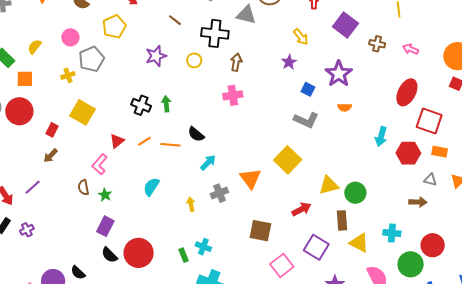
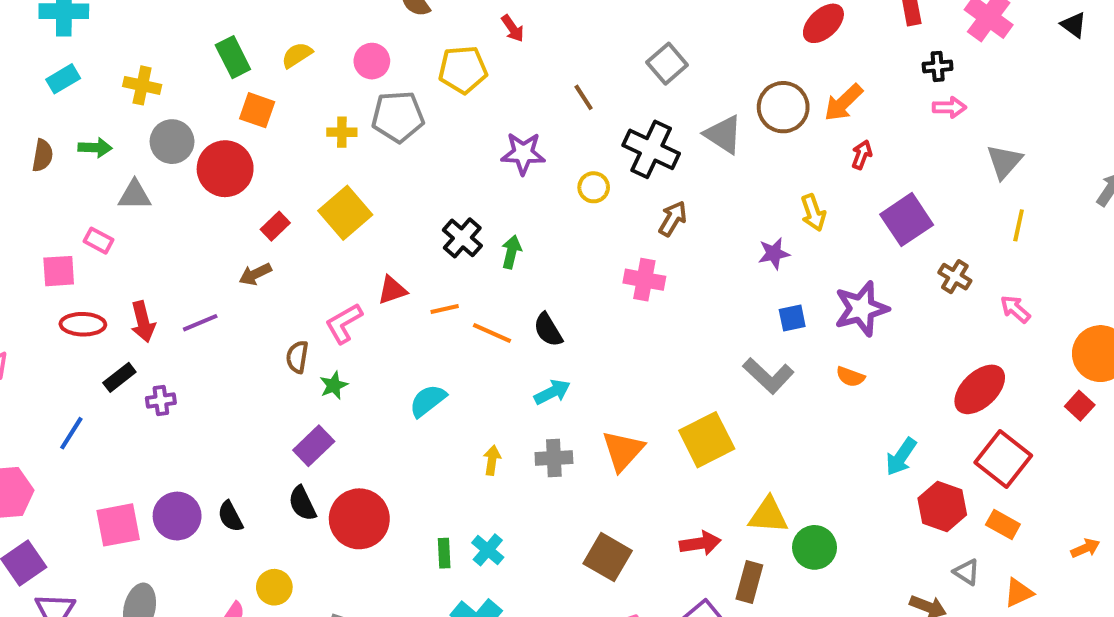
blue square: (308, 89) -> (792, 318), turned 32
brown rectangle: (342, 220) -> (749, 582), moved

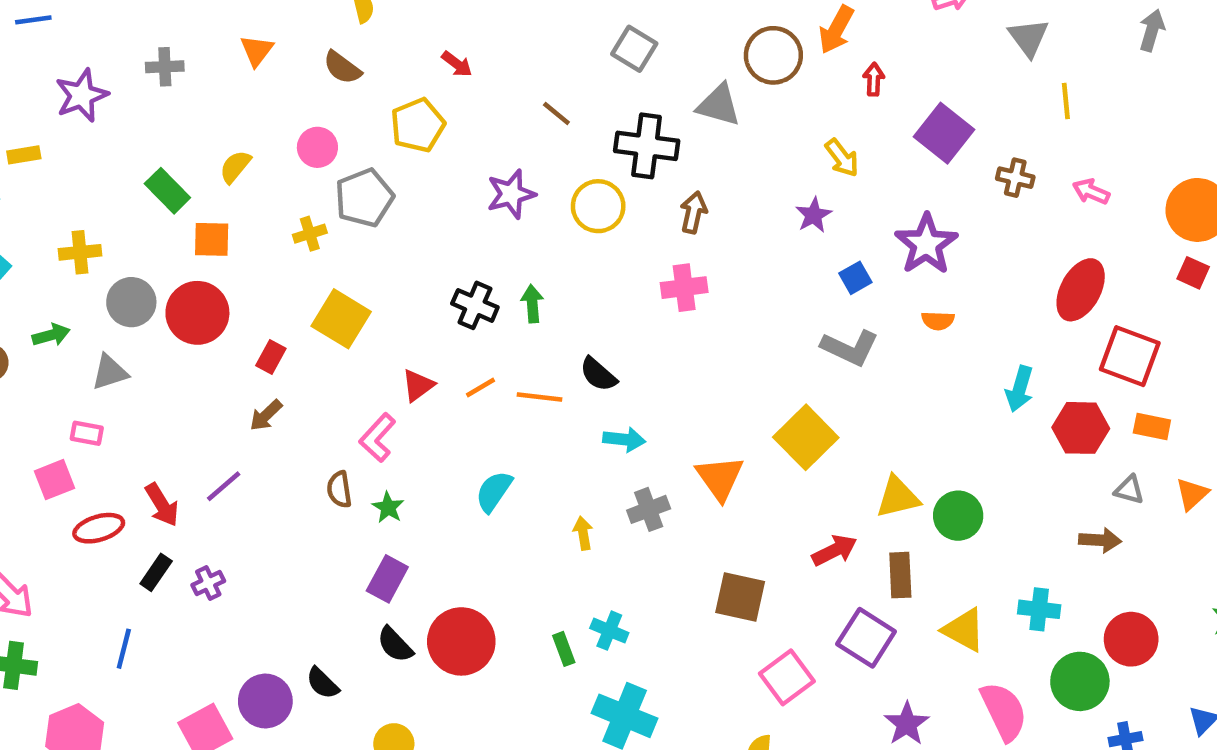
yellow circle: (594, 187) -> (598, 206), size x1.5
cyan arrow: (552, 392) -> (624, 439), turned 51

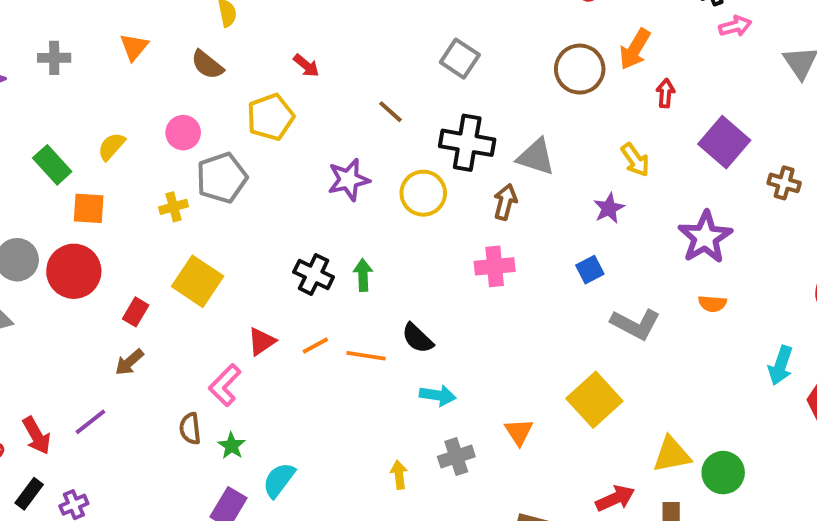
gray triangle: (719, 105) -> (536, 157), moved
blue square: (855, 278) -> (590, 270), moved
orange triangle: (720, 478) -> (519, 432), size x0.7
cyan semicircle: (494, 491) -> (279, 480), moved

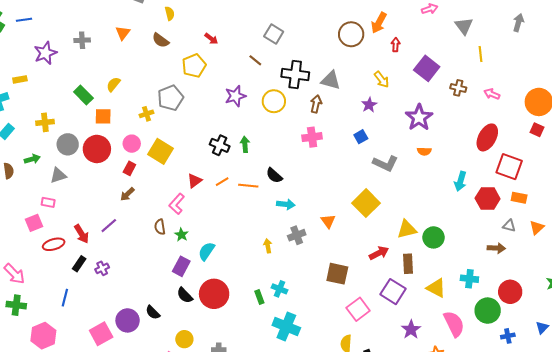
gray square: (460, 59) -> (274, 34), moved
pink circle: (183, 133) -> (132, 144), moved

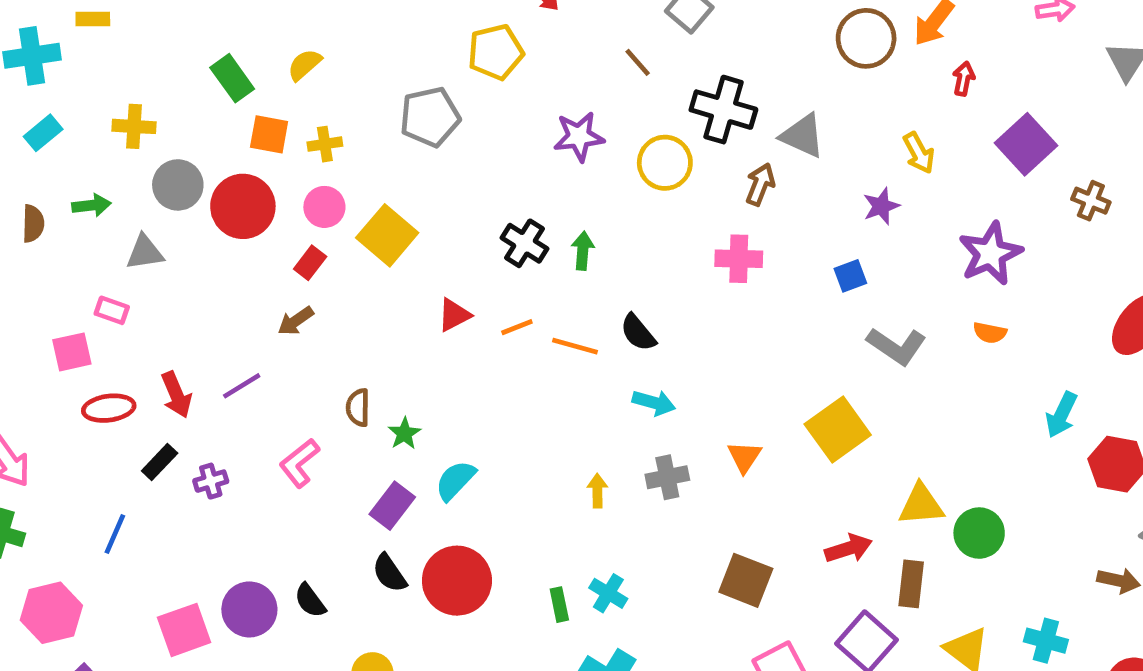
yellow cross: (146, 114) -> (325, 144), moved
pink L-shape: (177, 204) -> (299, 463), moved

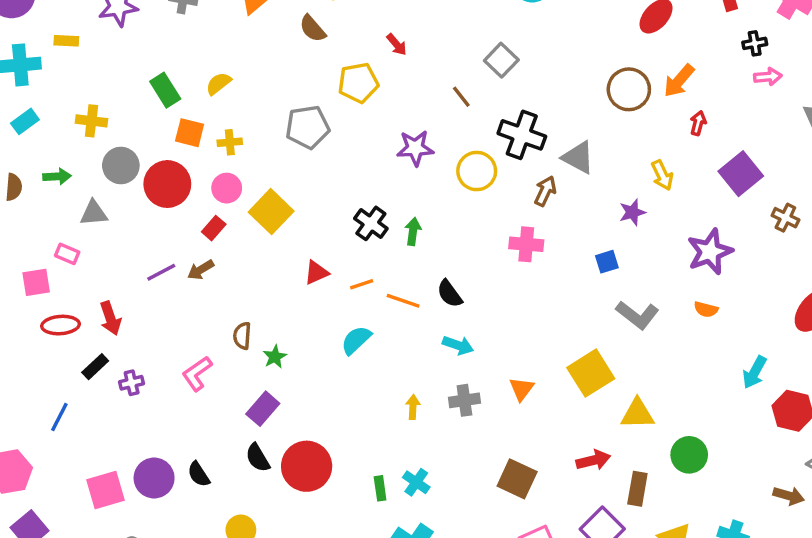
purple line: (242, 386) -> (161, 272), moved
cyan semicircle: (455, 480) -> (356, 340), moved
yellow triangle: (921, 505) -> (637, 414), moved

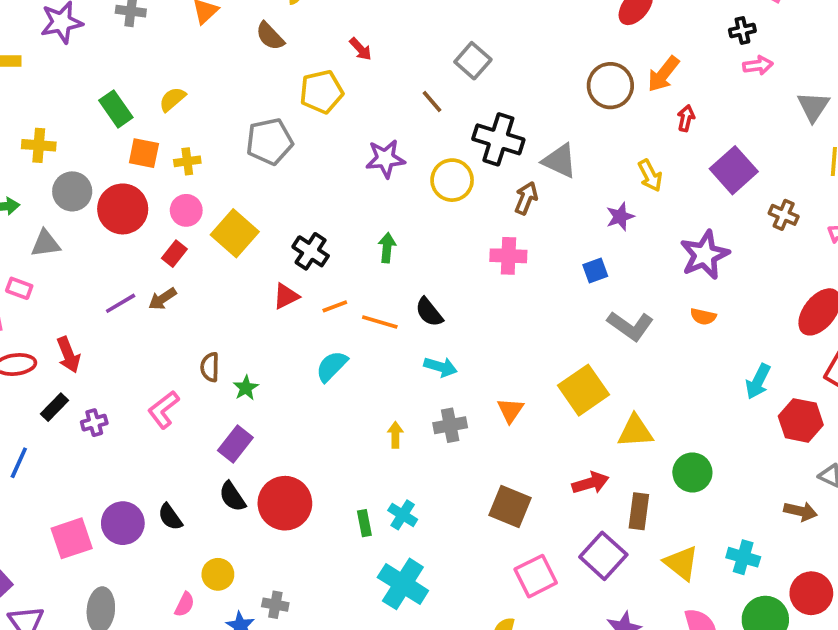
black cross: (371, 223) -> (311, 251), moved

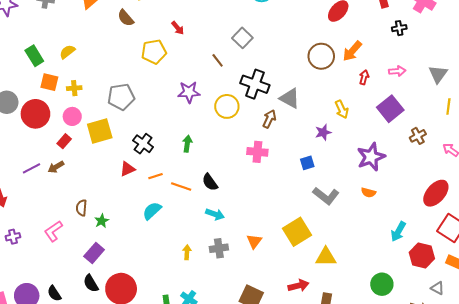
pink arrow: (758, 65) -> (397, 71), moved
gray pentagon: (269, 141) -> (121, 97), moved
brown cross: (784, 215) -> (418, 136), turned 35
yellow square: (235, 233) -> (100, 131), turned 30
green circle: (692, 472) -> (382, 284), moved

